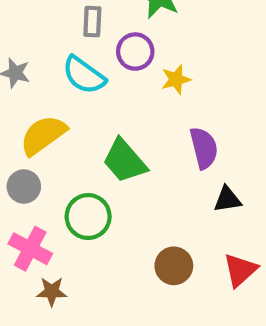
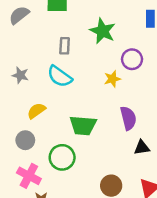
purple circle: (135, 52) -> (132, 59), moved
yellow semicircle: (43, 135) -> (36, 111), size x0.7
green trapezoid: (125, 161) -> (83, 125), turned -44

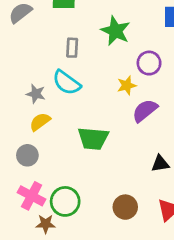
gray star: (20, 75) -> (36, 94), moved
purple semicircle: (128, 118) -> (145, 111), moved, turned -115
green circle: (62, 157) -> (65, 201), moved

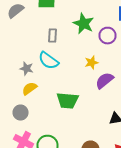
purple circle: (149, 63) -> (108, 36), moved

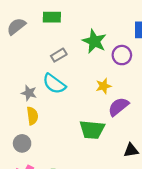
gray rectangle: (52, 36) -> (59, 55), turned 56
yellow semicircle: (30, 89) -> (32, 116), turned 119
green trapezoid: (68, 101) -> (92, 130), moved

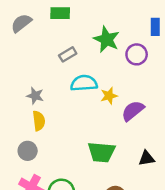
cyan semicircle: (54, 84) -> (84, 83), moved, turned 140
yellow star: (104, 86) -> (109, 96), moved
green trapezoid: (92, 130) -> (101, 152), moved

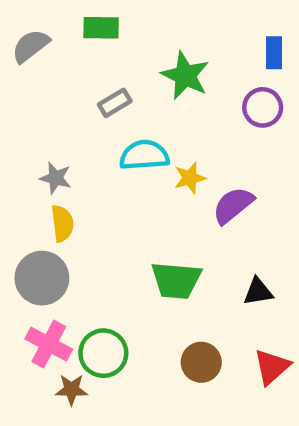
purple circle: (137, 54) -> (263, 107), moved
gray circle: (28, 151) -> (42, 278), size x1.5

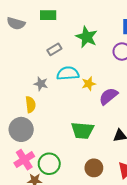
gray semicircle: (31, 46) -> (16, 23), turned -126
gray star: (56, 178) -> (41, 84), moved
pink cross: (49, 344) -> (24, 160), turned 30

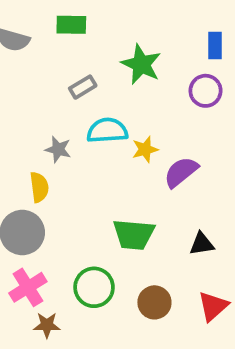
green circle: (49, 164) -> (94, 287), moved

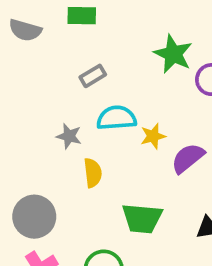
green star: (141, 64) -> (173, 54), moved
yellow semicircle: (39, 187) -> (93, 173), moved

